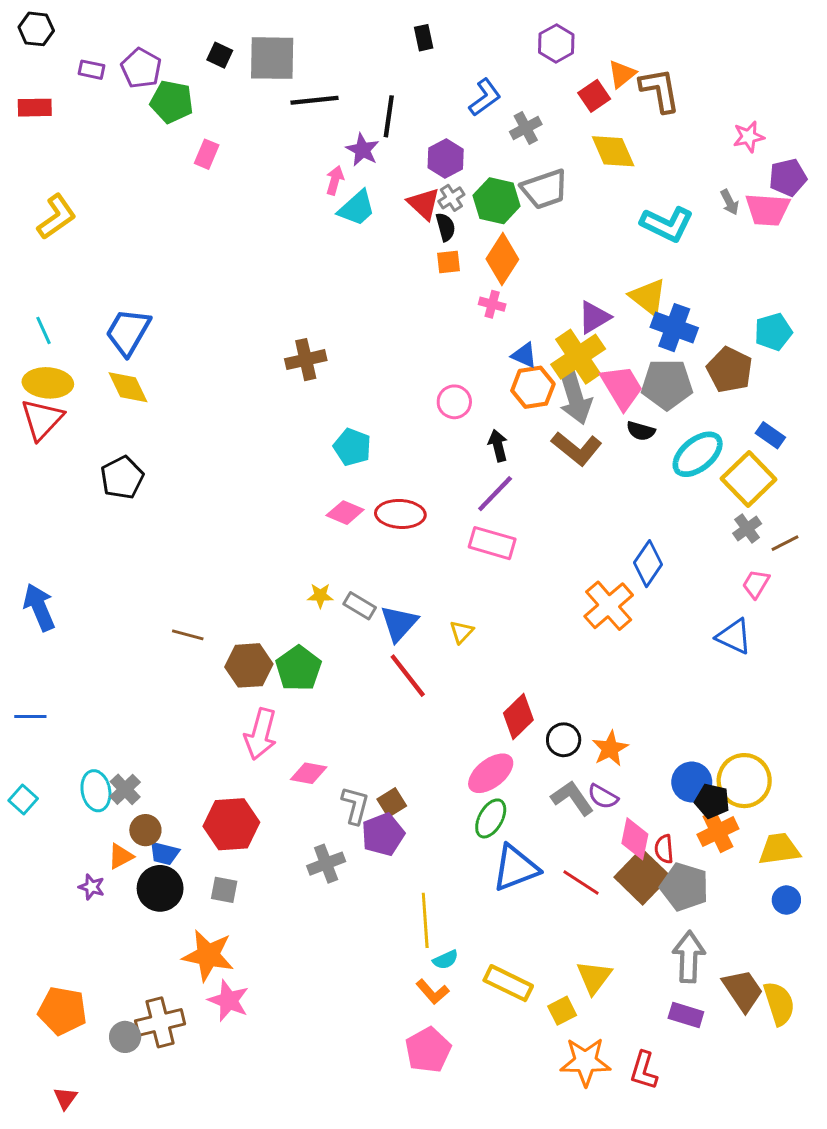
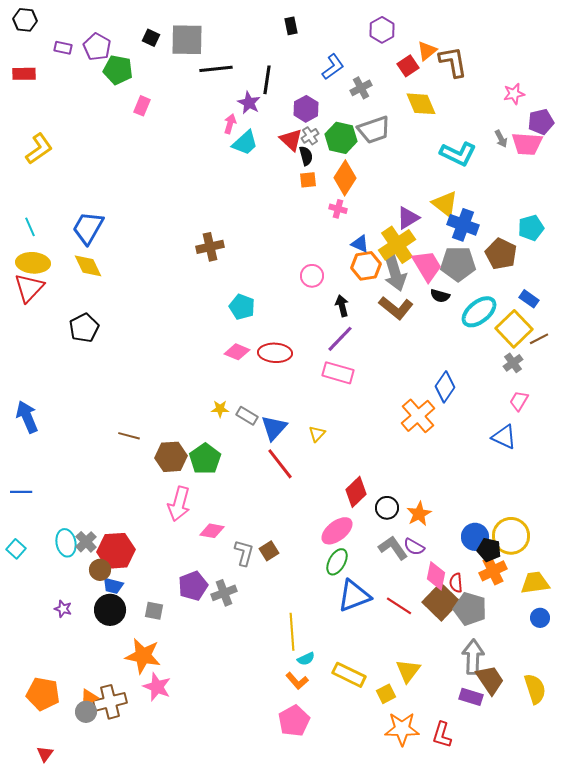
brown line: (785, 543) -> (539, 339), moved
red hexagon: (231, 824) -> (116, 551), moved
purple pentagon: (383, 834) -> (193, 586), moved
orange triangle: (121, 856) -> (89, 698), moved
brown trapezoid: (743, 990) -> (490, 680), moved

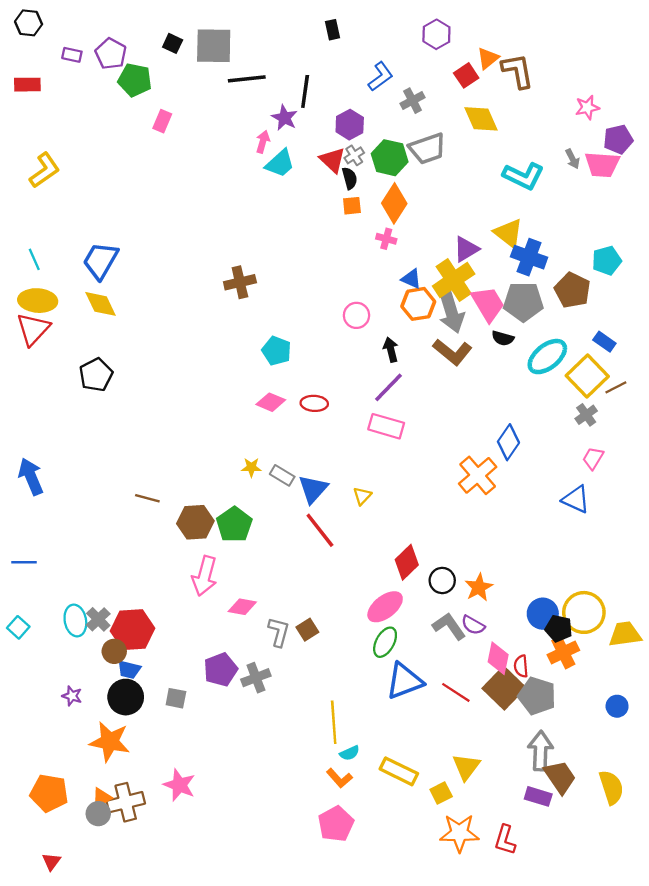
red ellipse: (275, 353) -> (314, 403), size x0.7
yellow trapezoid: (535, 583) -> (625, 634), moved
orange star: (143, 656) -> (110, 742), moved

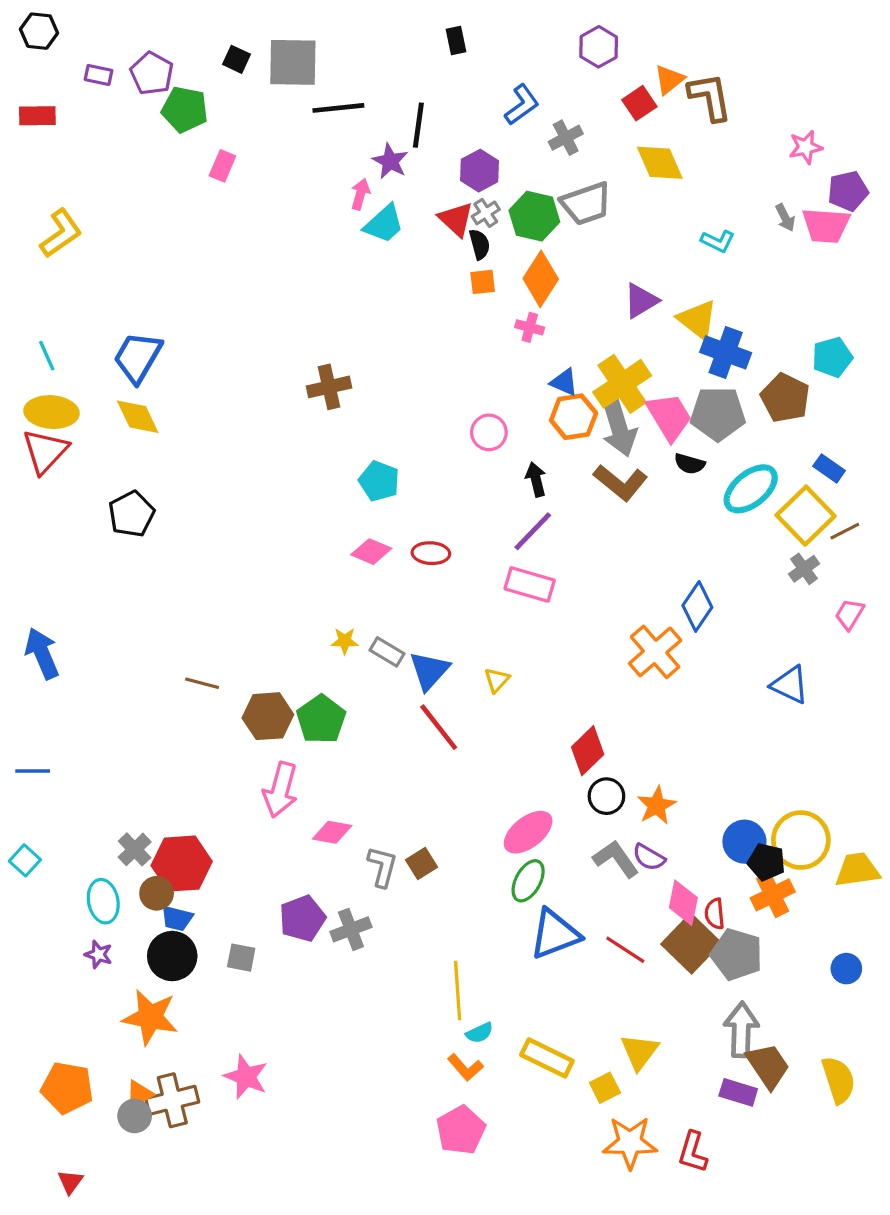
cyan L-shape: (523, 176) -> (718, 241), size x0.6
purple triangle: (466, 249) -> (641, 301), moved
pink trapezoid: (593, 458) -> (849, 614), moved
red diamond: (407, 562) -> (588, 751), moved
cyan ellipse: (75, 620) -> (103, 901), moved

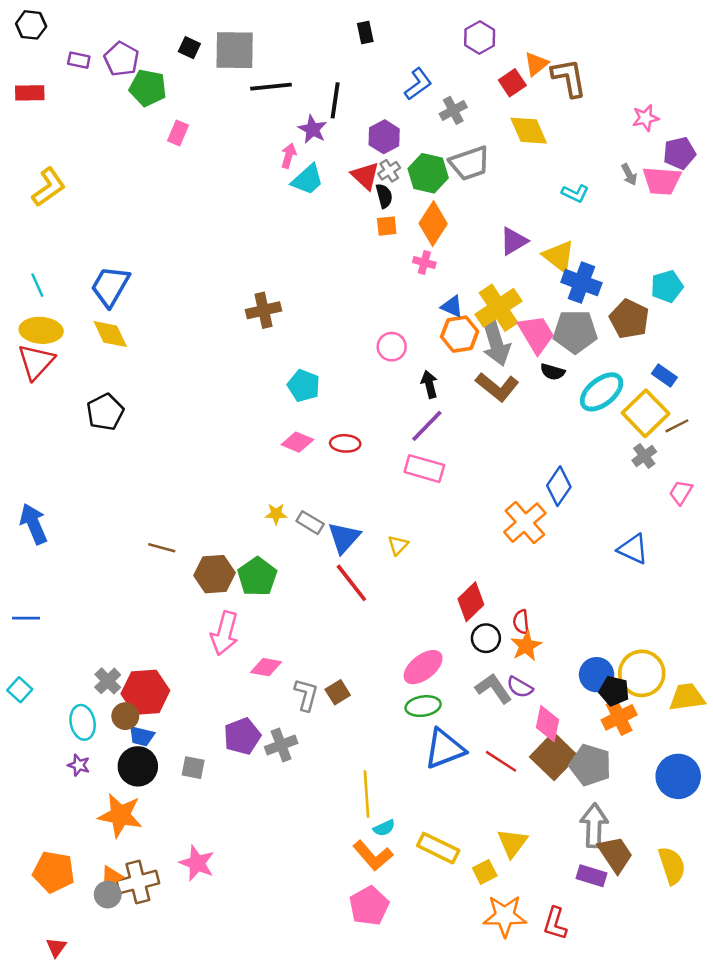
green ellipse: (528, 881) -> (423, 706), turned 52
red semicircle: (715, 914) -> (521, 622), moved
blue circle: (846, 969) -> (678, 776), size x1.8
orange L-shape: (465, 1067) -> (373, 856), size x1.4

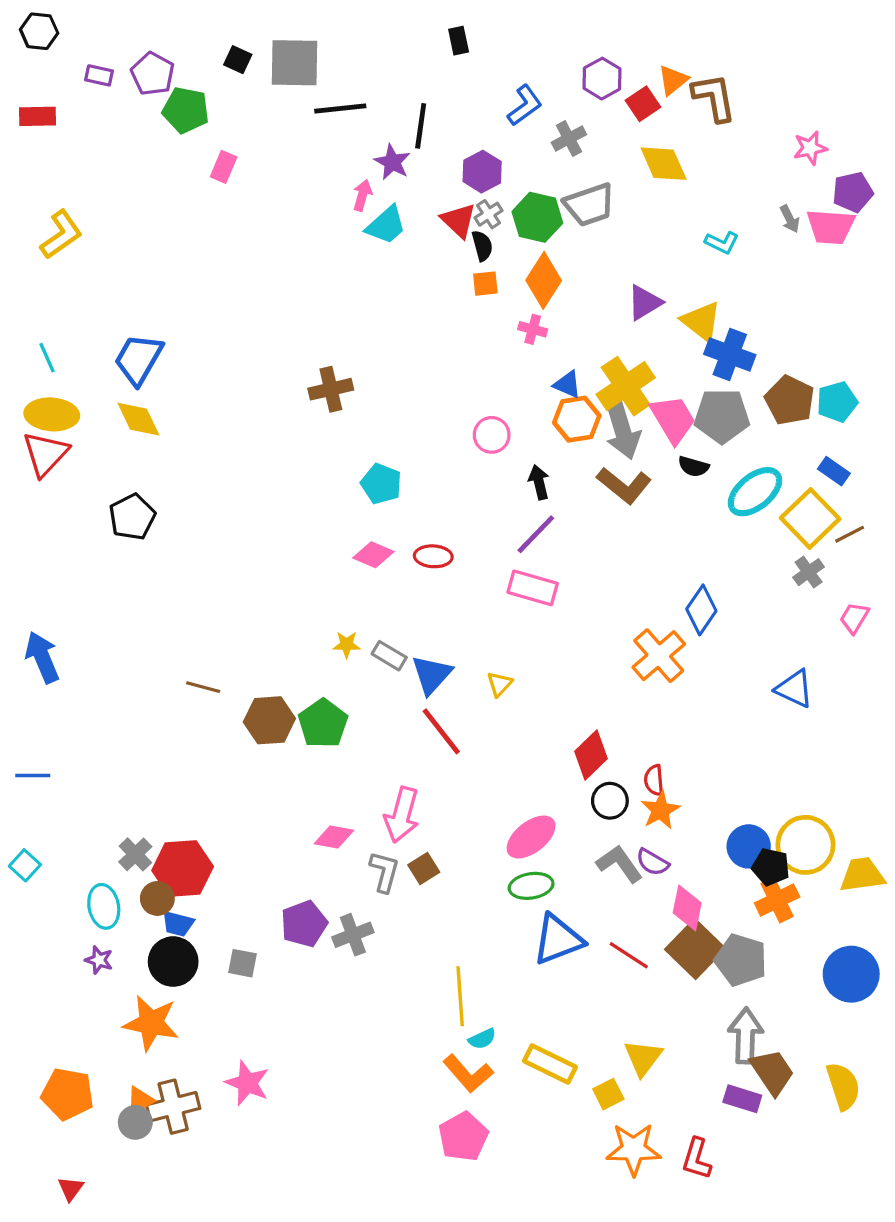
purple hexagon: (480, 38) -> (602, 79), moved
cyan pentagon: (667, 286) -> (837, 402), moved
pink arrow: (225, 633) -> (402, 815), moved

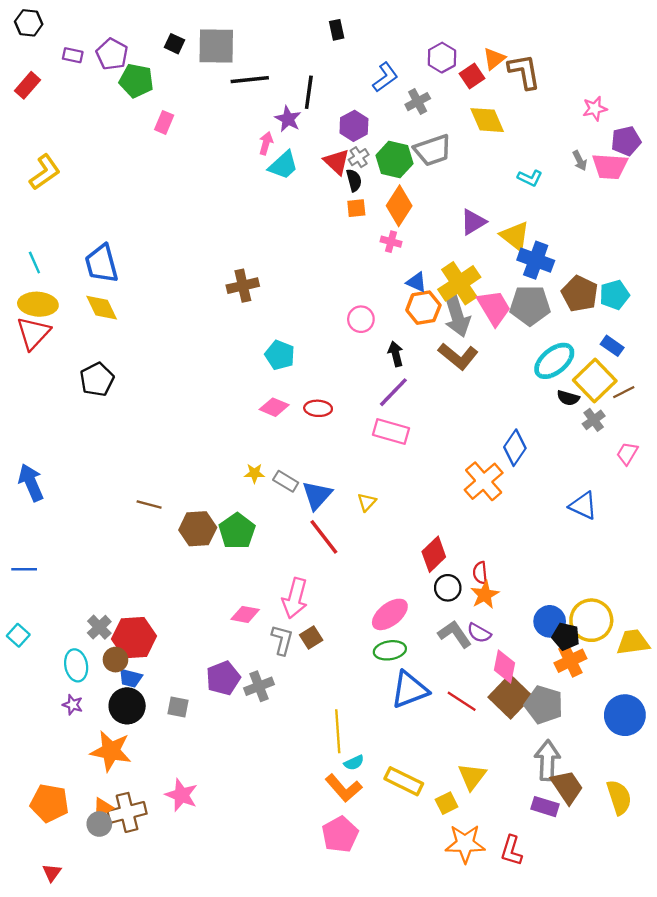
red rectangle: (38, 116) -> (27, 85), turned -48
blue trapezoid: (138, 359) -> (102, 264), turned -45
black semicircle: (693, 466) -> (568, 398), moved

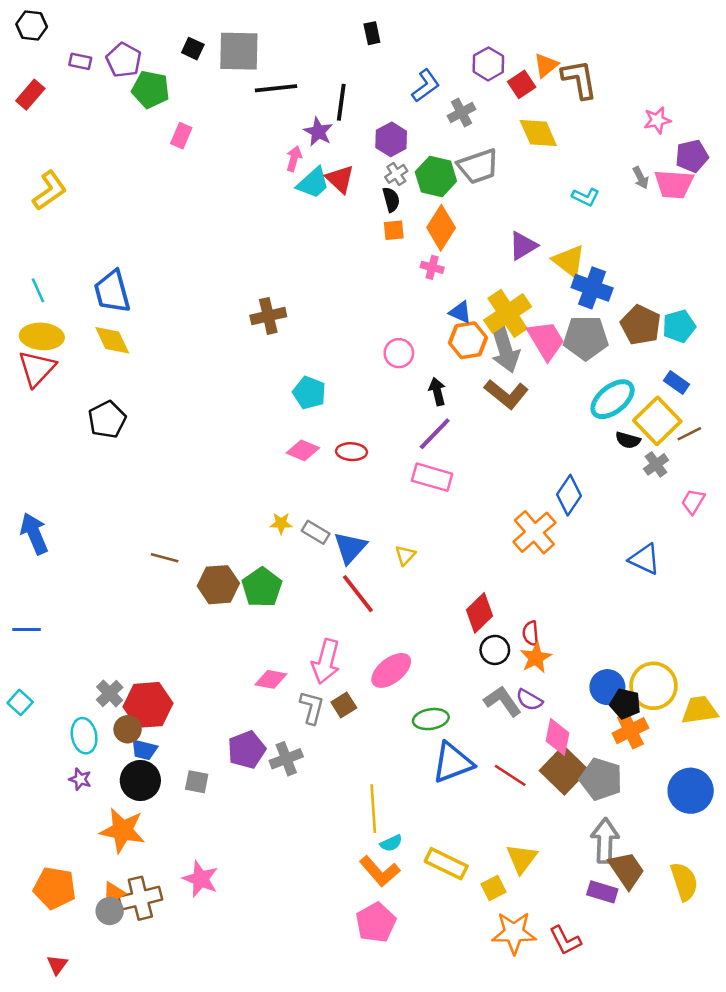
red triangle: (337, 162) -> (340, 179), moved
pink ellipse: (390, 614) -> (391, 670), moved
red L-shape: (511, 851) -> (565, 940), turned -44

